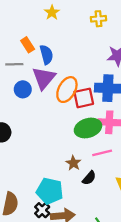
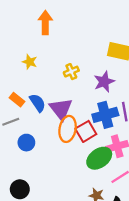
yellow cross: (98, 19) -> (71, 72), moved
purple triangle: (44, 78) -> (61, 109), moved

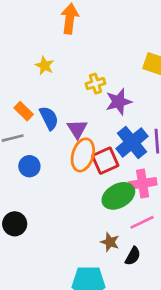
purple star: (104, 82) -> (119, 102), moved
purple triangle: (61, 109) -> (77, 129), size x0.7
blue cross: (105, 115) -> (132, 142), turned -30

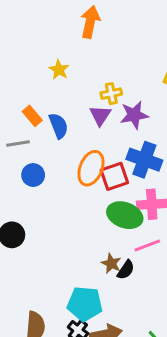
purple triangle: (77, 129) -> (100, 115), moved
blue cross: (132, 142) -> (144, 160), turned -36
green ellipse: (118, 196) -> (125, 215), turned 44
black semicircle: (133, 256) -> (126, 270), moved

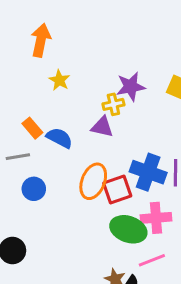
orange arrow: (90, 22) -> (41, 40), moved
purple triangle: (100, 115) -> (102, 127), turned -50
purple star: (134, 115) -> (131, 87), moved
blue semicircle: (58, 126) -> (59, 138), turned -40

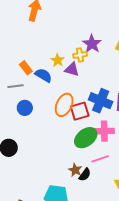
yellow star: (59, 80) -> (58, 60), moved
purple star: (131, 87) -> (92, 44), turned -30
green ellipse: (128, 229) -> (86, 138), turned -60

